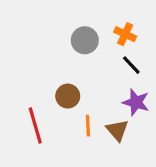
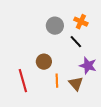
black line: (131, 65) -> (76, 42), moved

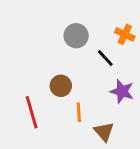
orange cross: (81, 22) -> (125, 34), moved
brown triangle: (76, 84) -> (104, 132), moved

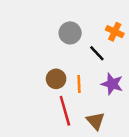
red line: (32, 112) -> (65, 111), moved
orange line: (79, 112) -> (79, 84), moved

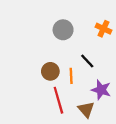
black line: (97, 53) -> (87, 61), moved
purple star: (112, 84) -> (101, 90), moved

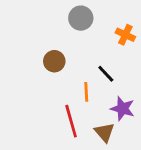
gray circle: (63, 30) -> (81, 18), moved
brown circle: (50, 71) -> (54, 61), moved

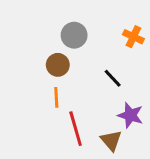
gray circle: (81, 18) -> (74, 35), moved
orange line: (86, 92) -> (56, 97), moved

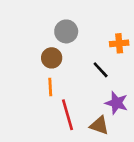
orange cross: (133, 37) -> (119, 43), moved, turned -30
brown triangle: (111, 140) -> (99, 125), turned -30

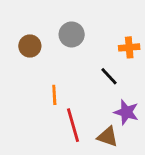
brown circle: (52, 58) -> (30, 46), moved

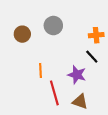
black line: (109, 76) -> (92, 57), moved
purple star: (126, 112) -> (77, 75), moved

